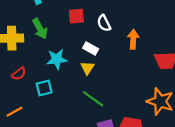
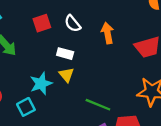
cyan star: (57, 59) -> (41, 84), moved
green line: (93, 99) -> (98, 105), moved

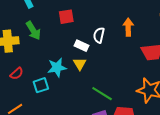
white semicircle: (73, 23) -> (99, 35), moved, turned 42
orange arrow: (108, 33) -> (128, 27), moved

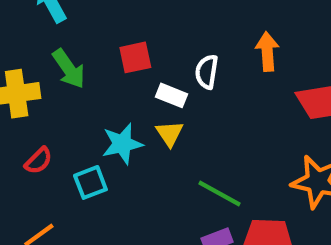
red square: (66, 17) -> (135, 57), moved

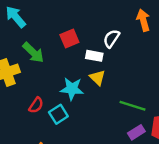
white semicircle: (207, 72) -> (111, 38), turned 36
cyan star: (122, 144) -> (72, 89), turned 30
red semicircle: (39, 161) -> (36, 105), moved

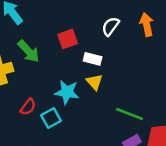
white semicircle: (111, 38) -> (111, 26), moved

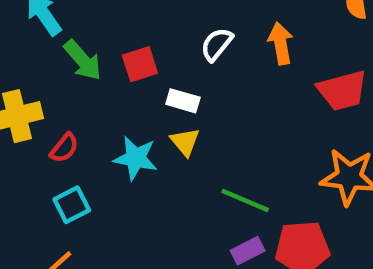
green arrow: (29, 51) -> (83, 60), moved
red semicircle: (28, 107) -> (64, 148), moved
cyan square: (51, 118) -> (72, 205), moved

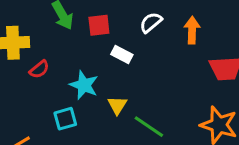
yellow triangle: (185, 142) -> (117, 105), moved
cyan square: (72, 205) -> (65, 119), moved

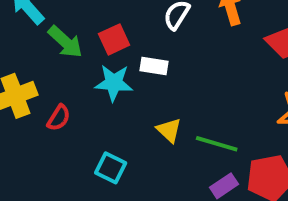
cyan star: (84, 85) -> (114, 83), moved
cyan square: (65, 119) -> (111, 168), turned -30

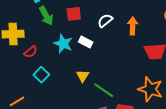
red square: (114, 39) -> (74, 14), moved
cyan square: (111, 168) -> (41, 75), moved

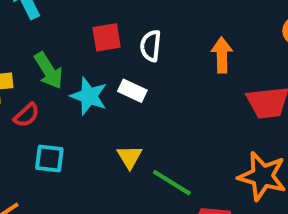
green arrow: (46, 16) -> (49, 71), moved
white semicircle: (105, 21) -> (151, 46), moved, turned -42
cyan square: (41, 75) -> (49, 158), turned -35

